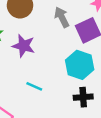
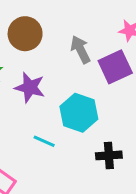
cyan hexagon: (80, 65) -> (79, 113), moved

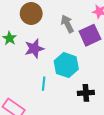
purple star: (30, 87) -> (34, 49), turned -30
cyan line: (44, 141) -> (44, 84), turned 72

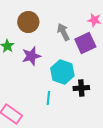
cyan line: (44, 84) -> (48, 98), moved
black cross: (86, 93) -> (81, 88), moved

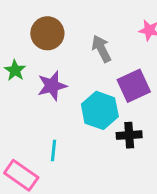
purple square: (85, 43) -> (134, 86), moved
cyan line: (48, 98) -> (54, 151), moved

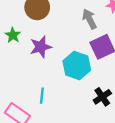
gray arrow: (101, 49) -> (90, 19), moved
black cross: (129, 135) -> (102, 97), moved, turned -30

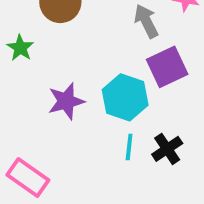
purple star: (41, 47) -> (66, 101), moved
cyan line: (42, 96) -> (129, 147), moved

